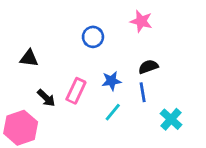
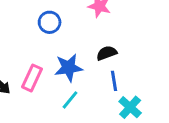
blue star: (111, 81) -> (69, 68), size x1.4
blue line: (143, 92) -> (114, 81), moved

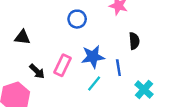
black semicircle: (107, 53) -> (134, 41), moved, turned 105
blue line: (114, 81) -> (118, 68), moved

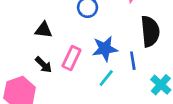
black triangle: (22, 37) -> (44, 30), moved
black semicircle: (134, 41) -> (150, 31), size x1.6

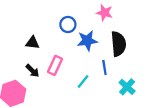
blue star: (105, 49) -> (87, 41), moved

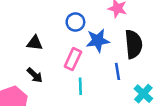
pink rectangle: (55, 65) -> (73, 59), moved
cyan line: (83, 81) -> (80, 86), moved, turned -40

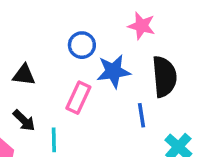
cyan line: (80, 86) -> (54, 140), moved

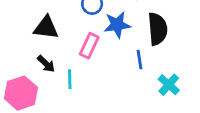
black triangle: (24, 75) -> (46, 28), size x1.4

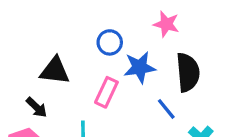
blue line: (139, 60) -> (166, 109), turned -30
black arrow: (46, 64) -> (37, 107), moved

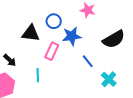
black triangle: (55, 71) -> (31, 33), moved
black semicircle: (188, 72) -> (114, 39), moved, turned 65

